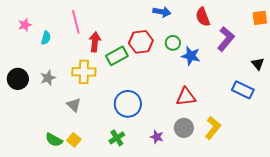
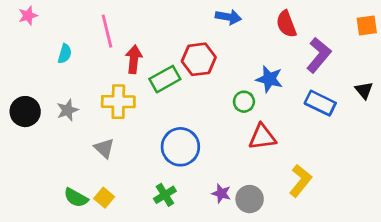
pink star: (25, 25) -> (28, 16), moved
green circle: (173, 43) -> (244, 102), moved
blue rectangle: (243, 90) -> (320, 103), moved
gray circle: (184, 128) -> (250, 199), moved

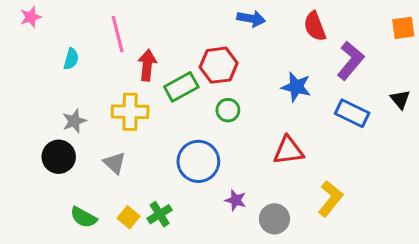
green circle: (244, 102) -> (228, 110), moved
black circle: (25, 112) -> (59, 157), moved
purple star: (221, 193) -> (236, 200), moved
green cross: (165, 195) -> (160, 214), moved
yellow square: (104, 198) -> (129, 217), moved

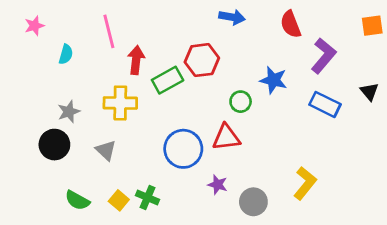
pink star: (31, 17) -> (34, 26), moved
green circle: (228, 110) -> (241, 102), moved
red triangle: (288, 151) -> (226, 137), moved
green cross: (160, 214) -> (147, 198), turned -35

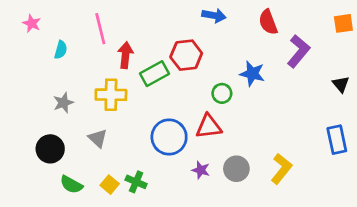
pink star: (34, 26) -> (32, 23), turned -30
blue rectangle: (325, 104) -> (337, 140), moved, turned 52
black circle: (54, 145) -> (50, 149), moved
gray circle: (253, 202) -> (236, 169), moved

